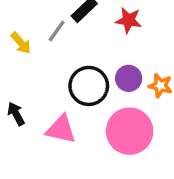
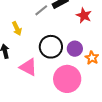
yellow arrow: (21, 43) -> (17, 29), moved

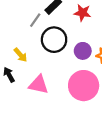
yellow arrow: (17, 29) -> (20, 55), moved
black circle: (51, 47) -> (54, 40), moved

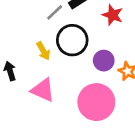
yellow arrow: (20, 55) -> (43, 51), moved

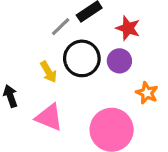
purple circle: (104, 61) -> (119, 61), moved

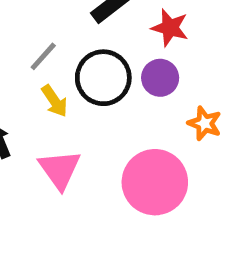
gray line: (61, 27) -> (43, 56), moved
pink triangle: (49, 117) -> (60, 169), turned 36

